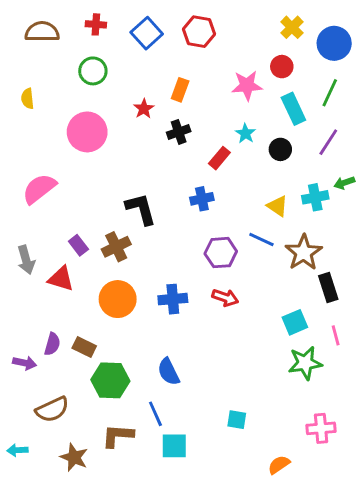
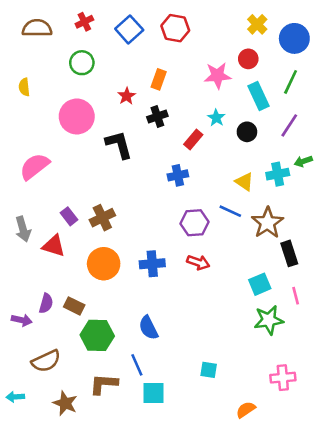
red cross: (96, 24) -> (84, 22), turned -30
black L-shape: (141, 209) -> (119, 145), moved

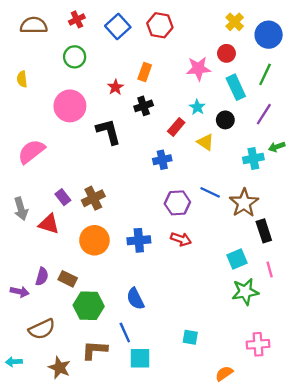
yellow triangle: (244, 182) -> (205, 142), moved

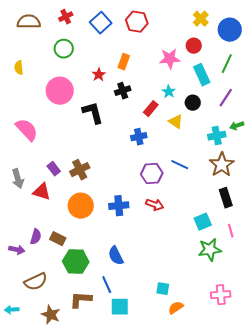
pink semicircle: (31, 151) -> (27, 130), turned 85
brown star: (244, 203) -> (222, 165), moved
orange semicircle: (224, 373) -> (176, 308), moved

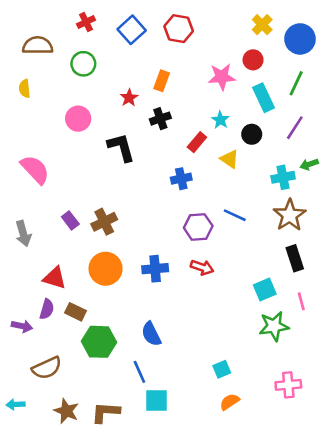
brown semicircle: (29, 22) -> (38, 45), moved
pink circle: (60, 91) -> (78, 119), size x0.7
red triangle: (42, 192) -> (55, 278), moved
cyan square: (163, 289) -> (222, 369), moved, turned -32
brown L-shape: (81, 300) -> (106, 412), moved

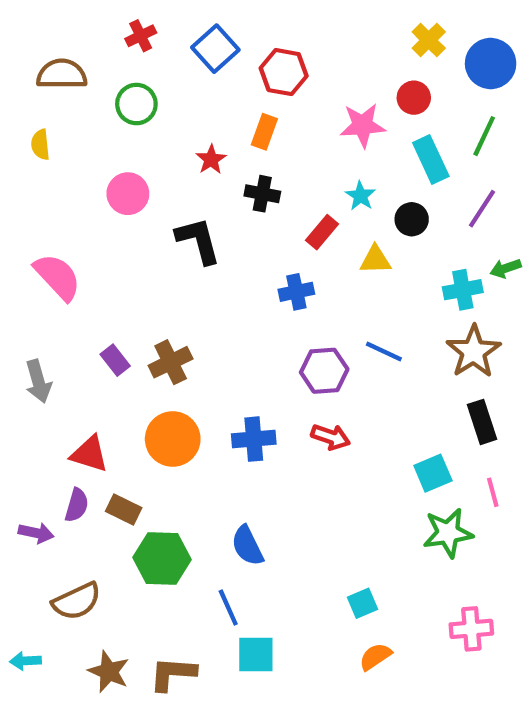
red hexagon: (179, 29) -> (284, 72), moved
black cross: (160, 119) -> (262, 194), turned 30
yellow triangle: (230, 159) -> (375, 260), turned -36

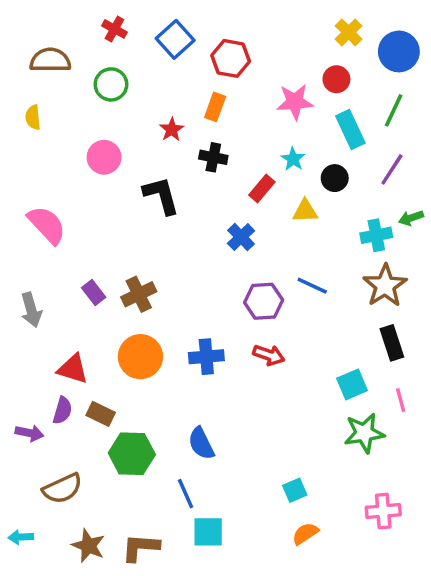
red cross: (141, 36) -> (114, 29), turned -35
blue cross: (296, 292) -> (241, 237), turned -32

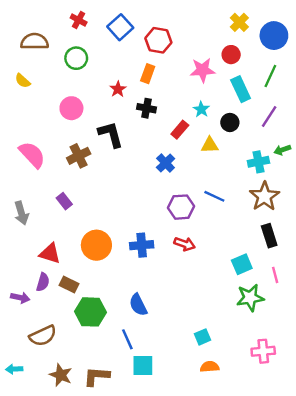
yellow semicircle: (33, 117) -> (23, 81), turned -42
brown cross: (139, 294) -> (79, 156), moved
orange semicircle: (305, 534) -> (210, 367), turned 30

